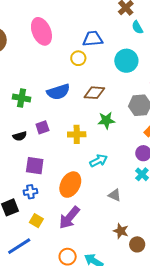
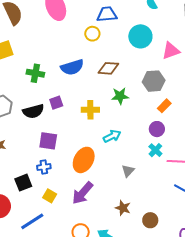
black semicircle: (20, 136) -> (33, 111), size x1.5
gray triangle: (115, 195) -> (128, 171), turned 48
brown star: (121, 231) -> (123, 208), moved

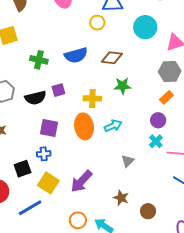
gray hexagon: (154, 81) -> (170, 71), moved
orange ellipse: (84, 160) -> (84, 126), moved, turned -40
yellow square: (50, 196) -> (48, 183), size x1.5

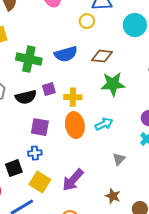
green cross: (39, 60) -> (29, 59), size x1.4
green star: (123, 86) -> (113, 84), size x1.4
yellow cross: (92, 98) -> (73, 97), moved

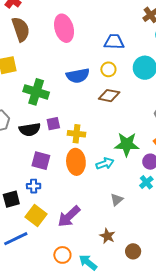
yellow circle: (87, 21) -> (108, 69), moved
blue semicircle: (66, 54) -> (78, 76), moved
green star: (113, 84) -> (127, 144), moved

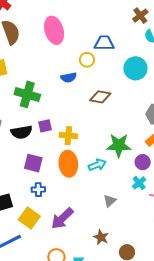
yellow circle: (108, 69) -> (87, 60), moved
blue semicircle: (78, 76) -> (69, 77), size x0.7
blue cross: (34, 186) -> (38, 190), moved

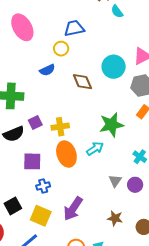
cyan circle: (135, 68) -> (114, 67), moved
brown diamond: (100, 97) -> (82, 82), turned 70
purple circle: (143, 162) -> (135, 185), moved

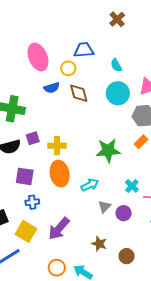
cyan semicircle: (117, 11) -> (116, 65), moved
pink ellipse: (22, 27) -> (38, 57), moved
brown diamond: (82, 82) -> (79, 93), moved
cyan arrow: (95, 149) -> (90, 185), moved

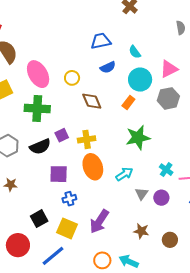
pink ellipse: (38, 57) -> (38, 74), moved
yellow circle: (68, 68) -> (72, 78), moved
blue semicircle: (52, 88) -> (108, 67), moved
brown diamond: (79, 93) -> (92, 101), moved
orange rectangle: (141, 142) -> (128, 103), moved

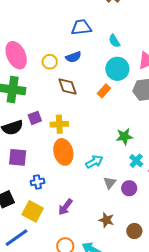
blue semicircle: (108, 67) -> (73, 57), moved
green star: (138, 138) -> (124, 136), moved, size x0.7
purple square: (59, 174) -> (18, 157), moved
purple arrow: (99, 221) -> (65, 207), size x0.7

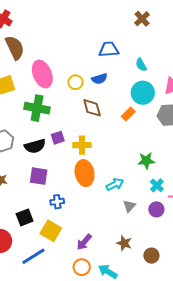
purple circle: (129, 188) -> (156, 209), moved
purple arrow: (65, 207) -> (84, 242), moved

